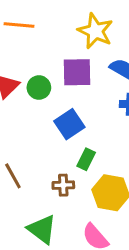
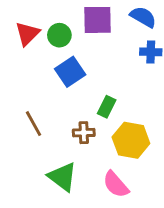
blue square: (69, 124) -> (70, 72), moved

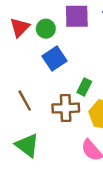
brown cross: (84, 133) -> (66, 108), size x1.5
green triangle: (62, 177) -> (27, 145), moved

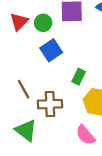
brown cross: (66, 108) -> (50, 104), moved

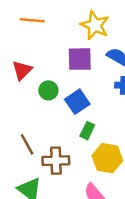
green circle: (43, 23) -> (48, 90), moved
blue square: (51, 50) -> (77, 102), moved

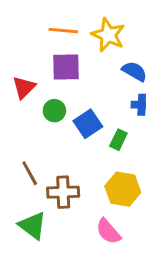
orange line: (32, 20) -> (63, 31), moved
purple square: (80, 59) -> (66, 67), moved
green rectangle: (87, 131) -> (118, 140), moved

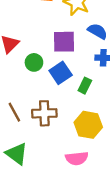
purple square: (66, 67) -> (64, 42), moved
brown cross: (63, 192) -> (44, 113), moved
pink semicircle: (108, 231) -> (77, 158), turned -55

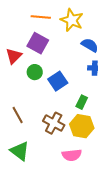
purple square: (64, 42) -> (38, 43), moved, turned 30
green rectangle: (85, 86) -> (82, 102), moved
brown cross: (44, 113) -> (54, 123), moved, turned 30

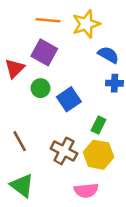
yellow star: (72, 20) -> (86, 24), turned 30

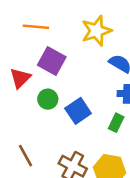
orange line: (48, 20) -> (36, 27), moved
green rectangle: (98, 125) -> (116, 123), moved

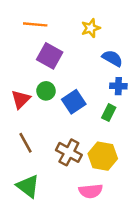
yellow star: (96, 31) -> (91, 28), size x0.7
red triangle: (20, 78) -> (21, 99), moved

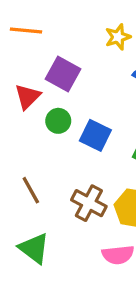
orange line: (35, 24) -> (26, 31), moved
red triangle: (21, 99) -> (28, 97), moved
blue square: (74, 102) -> (95, 135), turned -30

